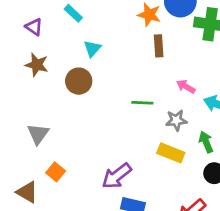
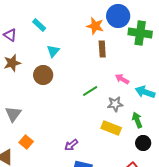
brown star: (37, 65) -> (12, 63), turned -30
green line: (142, 103) -> (90, 91), turned -35
purple arrow: (117, 176) -> (71, 145), size x0.6

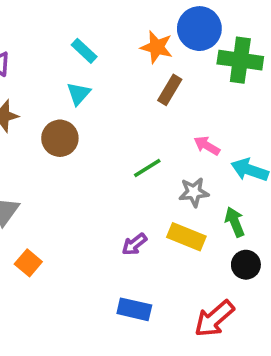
cyan rectangle: (39, 25) -> (84, 51), moved
brown rectangle: (102, 49) -> (170, 90), turned 35
purple arrow: (71, 145) -> (134, 244), moved

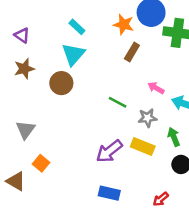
cyan triangle: (79, 94) -> (73, 54), size x1.5
green line: (147, 168) -> (118, 102), turned 60
purple arrow: (134, 244) -> (109, 151), size x1.6
red arrow: (214, 319) -> (161, 199), size x0.6

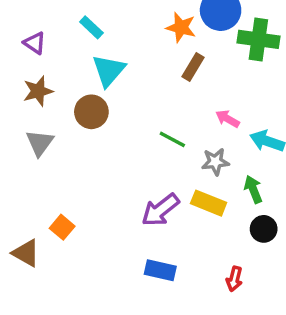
cyan rectangle: (77, 27) -> (91, 27), moved
gray triangle: (25, 130) -> (40, 143), moved
red arrow: (161, 199) -> (234, 279), turned -35

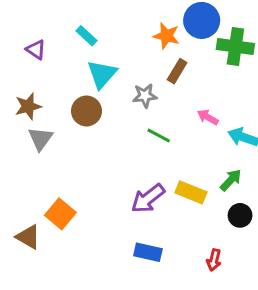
brown star: (38, 91) -> (28, 106), moved
gray star: (215, 162) -> (145, 96), moved
green arrow: (253, 189) -> (231, 180), turned 65
orange square: (62, 227) -> (60, 214), size x1.4

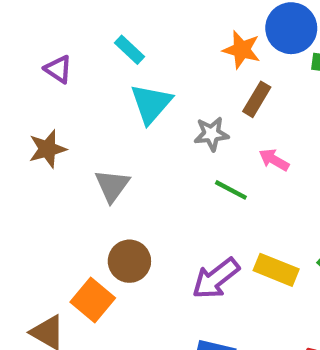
brown circle: (86, 111) -> (129, 261), moved
pink arrow: (208, 117) -> (274, 160), moved
gray triangle: (40, 139) -> (112, 186), moved

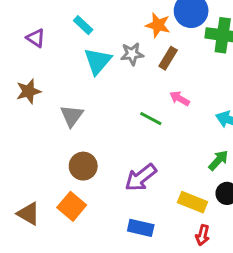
gray star: (211, 134) -> (132, 54), moved
yellow rectangle: (276, 270) -> (192, 202), moved
orange square: (93, 300) -> (72, 206), moved

